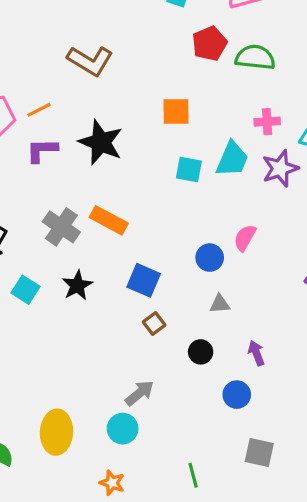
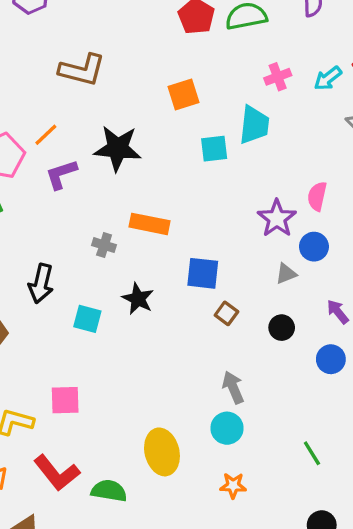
purple star: (280, 168) -> (277, 218), moved
gray cross: (61, 227) -> (104, 245), size x0.6
pink semicircle: (245, 238) -> (317, 196), moved
blue circle: (210, 258) -> (314, 247), moved
gray arrow: (140, 393) -> (233, 387), turned -56

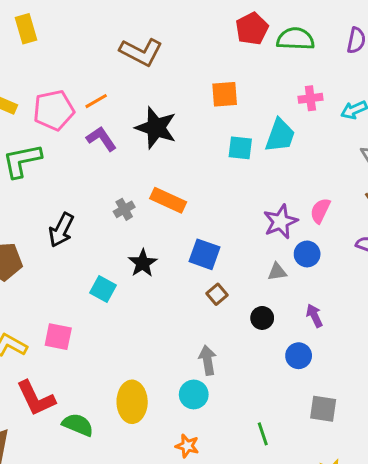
purple L-shape: (61, 174) -> (101, 139), turned 60
gray cross: (104, 245) -> (124, 209), turned 30
cyan square: (87, 319) -> (103, 289), moved

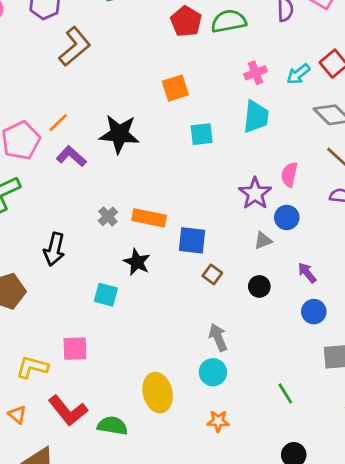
brown L-shape: (141, 52) -> (75, 47), moved, turned -54
cyan trapezoid: (280, 135) -> (256, 117), moved
orange rectangle: (168, 200) -> (149, 218), moved
blue circle: (299, 356) -> (314, 312), moved

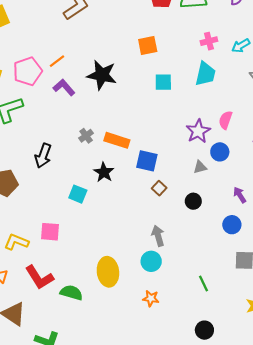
purple arrow: (307, 273) -> (240, 195), moved

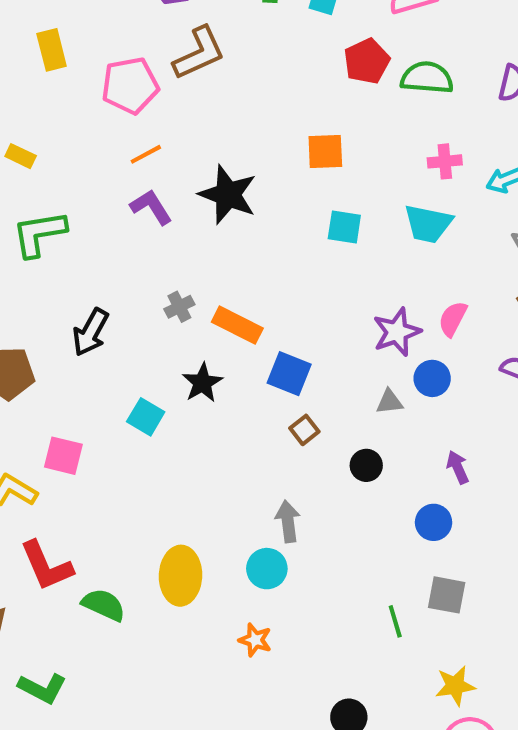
pink pentagon: (28, 71) -> (130, 86), moved
cyan trapezoid: (205, 74) -> (428, 224), turned 80
pink square: (50, 232) -> (63, 456), moved
green line: (203, 284) -> (395, 621), moved

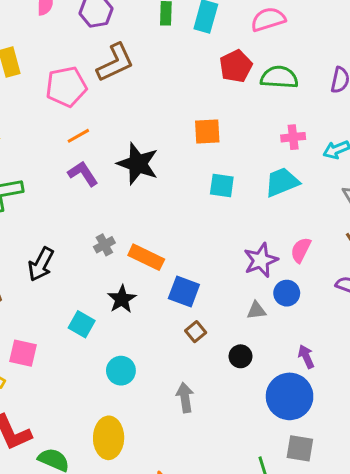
cyan trapezoid: (428, 224) -> (282, 182), turned 147
blue circle: (434, 522) -> (290, 396), size x1.8
cyan circle: (267, 569) -> (121, 371), moved

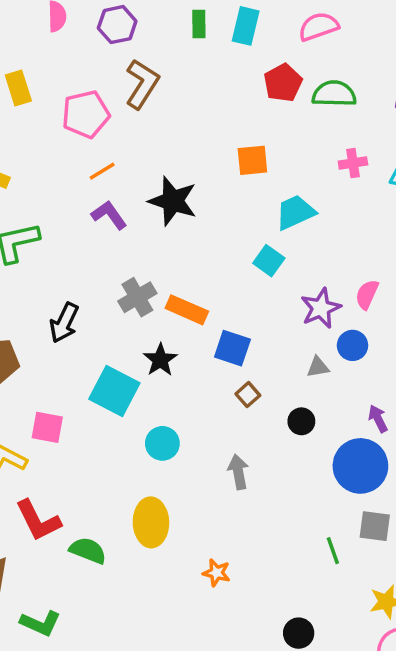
brown L-shape: (115, 63) -> (142, 84), turned -30
cyan trapezoid: (282, 182) -> (295, 212), moved
cyan square: (222, 185) -> (269, 261), moved, turned 30
gray cross: (104, 245) -> (137, 297), size x1.5
cyan square: (82, 324) -> (114, 391), size x1.6

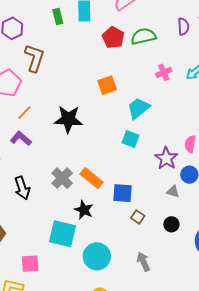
purple L-shape: (109, 215) -> (21, 138), moved
orange rectangle: (187, 310) -> (92, 178), turned 30
black arrow: (64, 323) -> (22, 188), moved, turned -30
gray triangle: (318, 367) -> (173, 192), turned 40
cyan circle: (162, 443) -> (97, 256), size x1.4

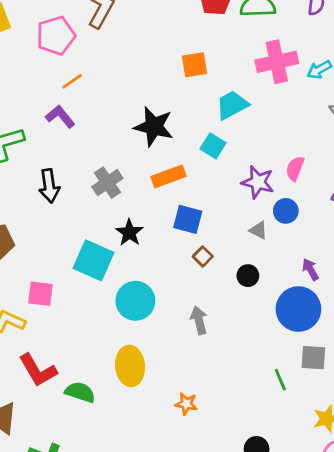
pink cross: (164, 72) -> (277, 62), size x1.8
black star: (68, 119) -> (154, 127), moved
purple star: (166, 158) -> (258, 182), turned -30
orange rectangle: (92, 178) -> (169, 176), moved, turned -70

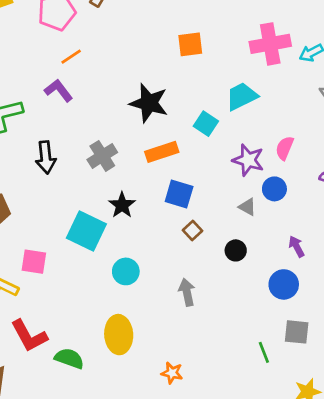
cyan trapezoid: (232, 105) -> (242, 96), moved
cyan circle: (135, 301) -> (126, 271), size x0.7
blue circle: (298, 309) -> (284, 284), size x0.7

